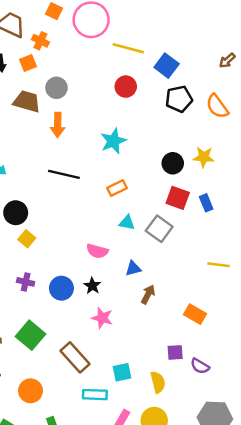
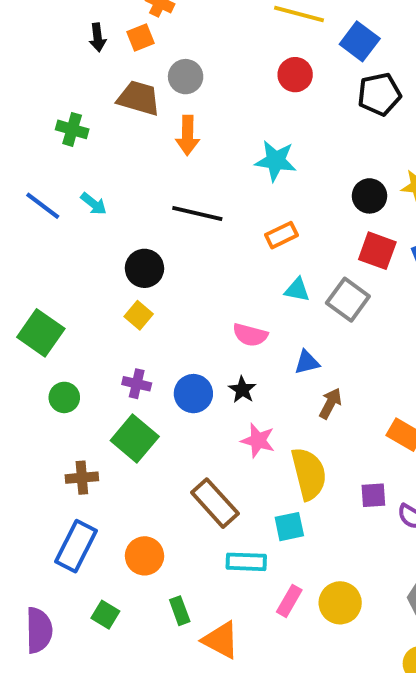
cyan star: (113, 141) -> (276, 161), turned 30
black circle: (16, 213) -> (144, 268), moved
green square: (31, 335) -> (135, 439), moved
yellow semicircle: (158, 382) -> (309, 474), moved, size x1.5

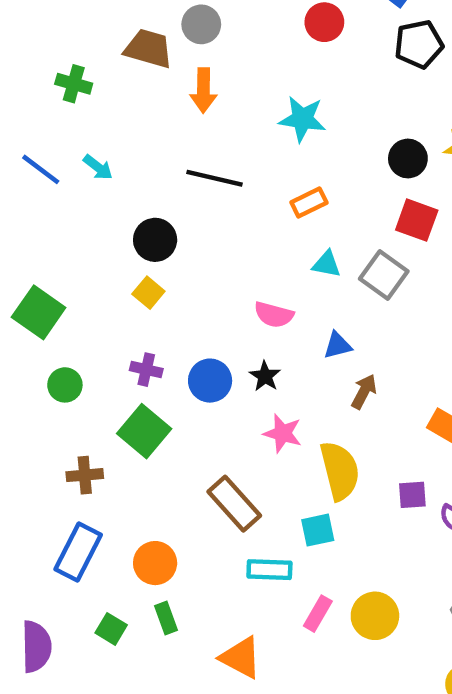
green rectangle: (180, 611) -> (166, 618), moved

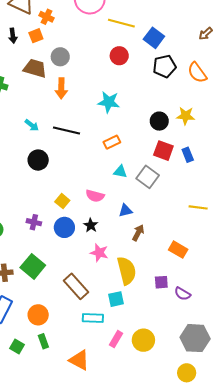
cyan arrow: (98, 167) -> (32, 125), moved
yellow square: (148, 293) -> (62, 201), moved
green square: (144, 431) -> (33, 266), moved

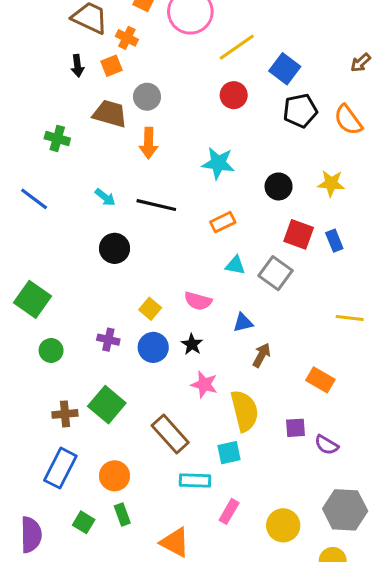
yellow line: (121, 23) -> (237, 47), turned -50
black circle: (159, 121) -> (279, 186), moved
yellow circle: (143, 340) -> (283, 525), moved

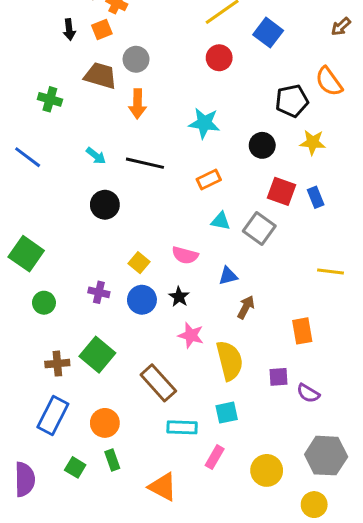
black pentagon: (300, 111) -> (292, 101), moved
orange rectangle: (320, 380) -> (302, 331), turned 50
cyan square: (229, 453) -> (227, 413), moved

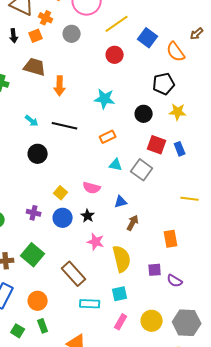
gray circle: (136, 59) -> (72, 34), moved
orange semicircle: (329, 82) -> (176, 52), moved
pink rectangle: (215, 457) -> (121, 322), moved
yellow circle: (267, 470) -> (152, 321), moved

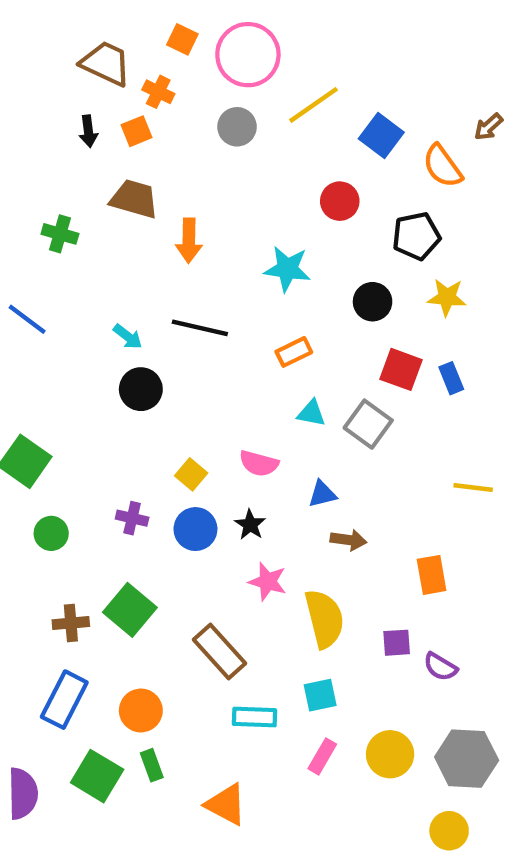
gray circle: (72, 34) -> (237, 127), moved
red circle: (115, 55) -> (340, 201), moved
cyan arrow: (32, 121) -> (128, 337), moved
brown arrow: (133, 223) -> (349, 540), turned 70
green square: (18, 331) -> (97, 776), size x1.6

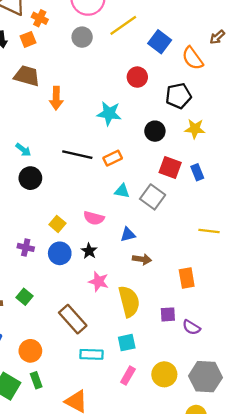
black line: (200, 328) -> (77, 155), moved
green square: (130, 610) -> (24, 297), size x0.6

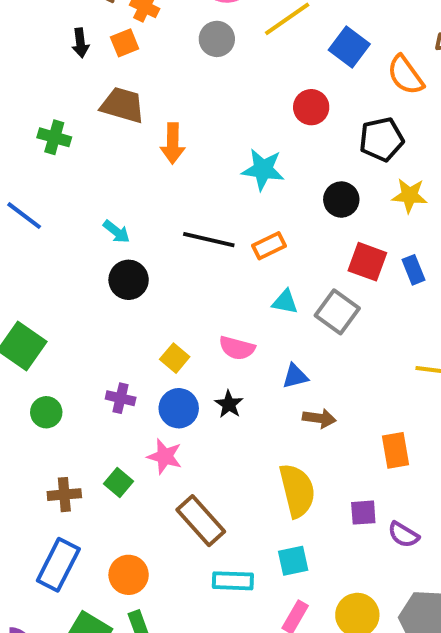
pink star: (99, 282) -> (165, 456), moved

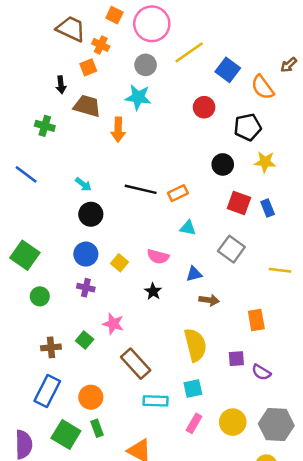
black arrow: (80, 43) -> (61, 85), moved
cyan star: (263, 169) -> (138, 97), moved
gray square: (337, 312) -> (231, 249), moved
blue circle: (179, 408) -> (86, 254), moved

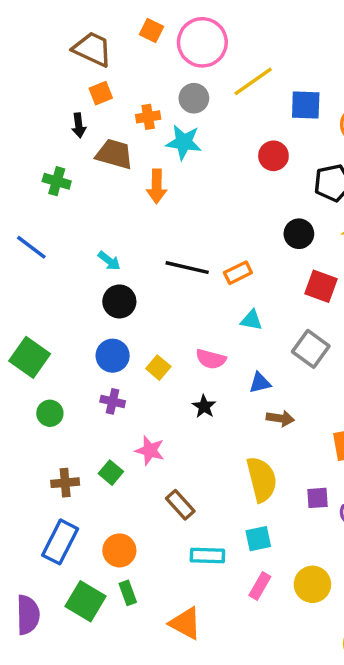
orange cross: (101, 45) -> (148, 117), moved, turned -35
orange square: (88, 67) -> (101, 93), moved
blue square: (228, 70) -> (306, 105), turned -35
brown rectangle: (136, 364) -> (180, 505), size x0.7

